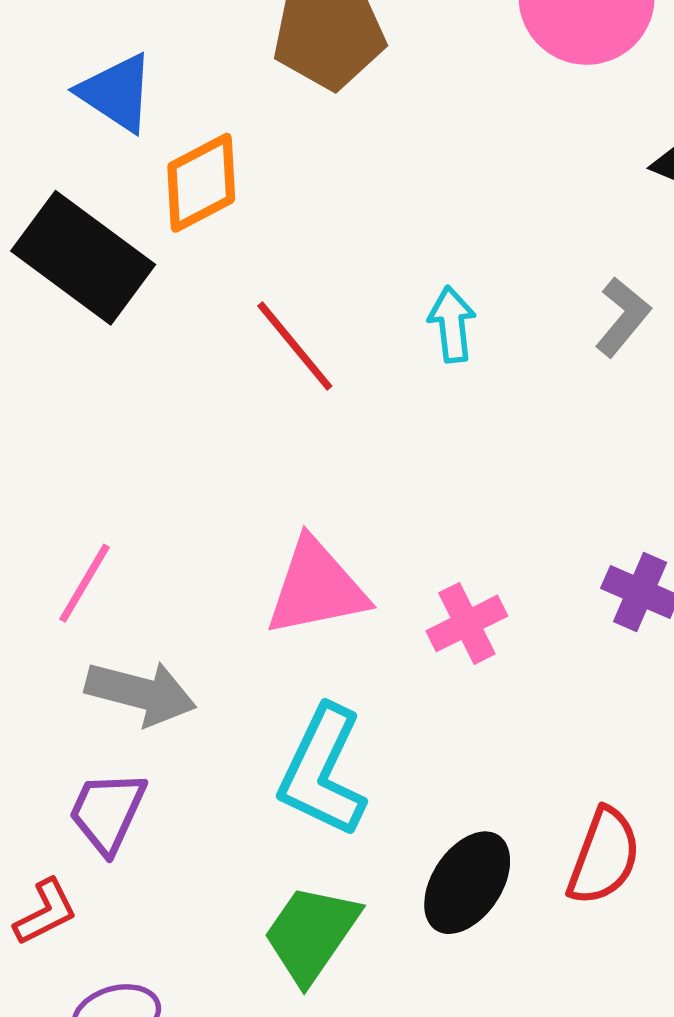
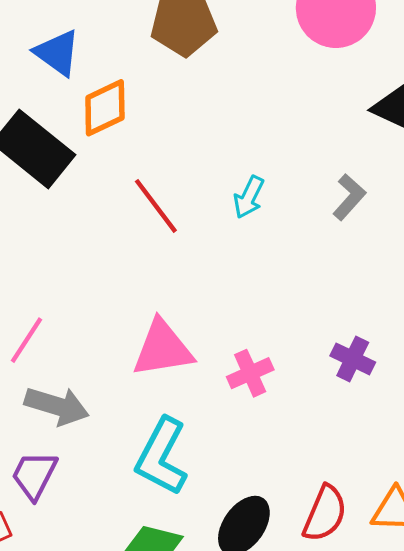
cyan arrow: (452, 324) -> (249, 197), turned -150

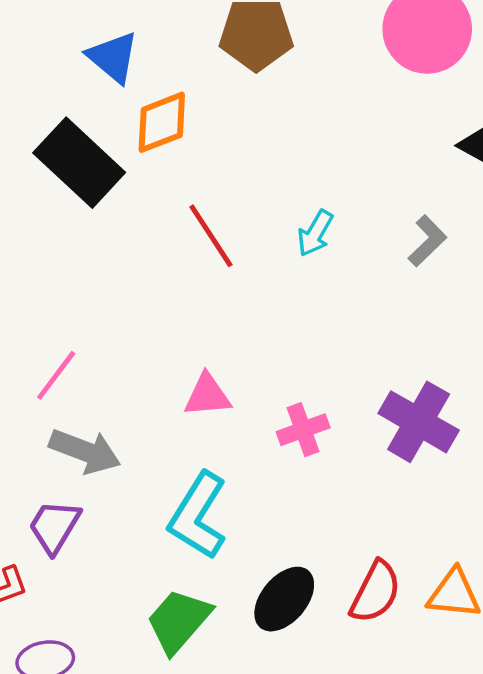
pink triangle: (163, 349) -> (207, 395), size x0.7
purple cross: (353, 359) -> (419, 422), size x1.6

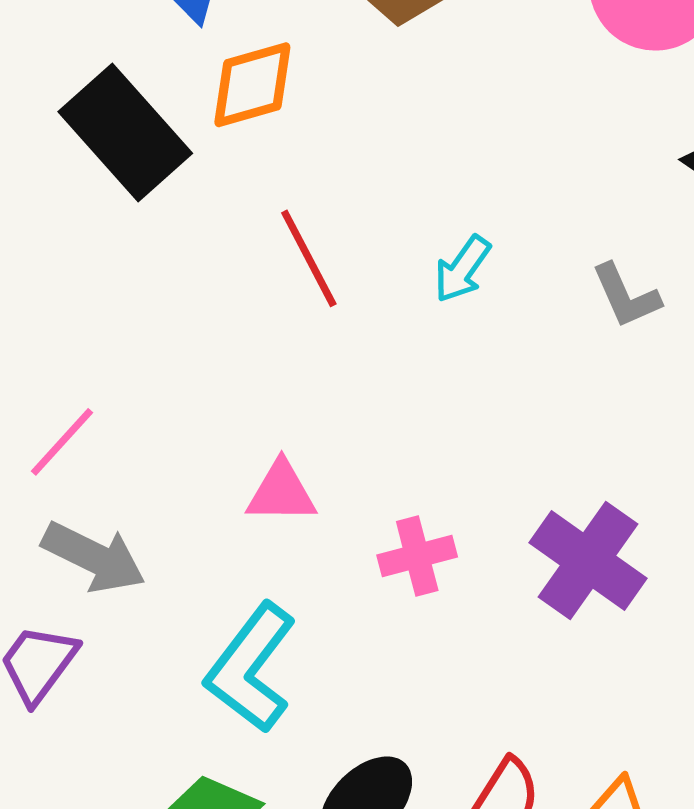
gray L-shape: (427, 241) -> (626, 296), turned 105

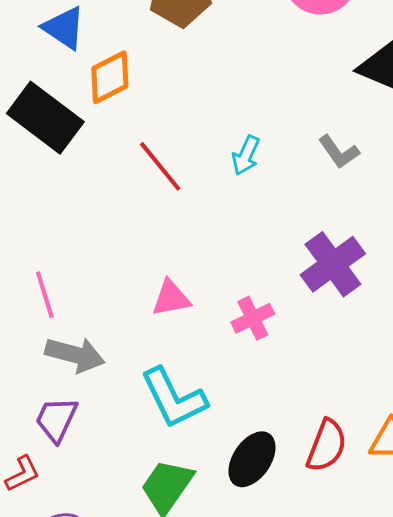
pink line: (62, 442) -> (45, 295), turned -48
purple cross: (588, 560) -> (333, 264), moved, turned 30
cyan L-shape: (251, 668) -> (174, 398), turned -52

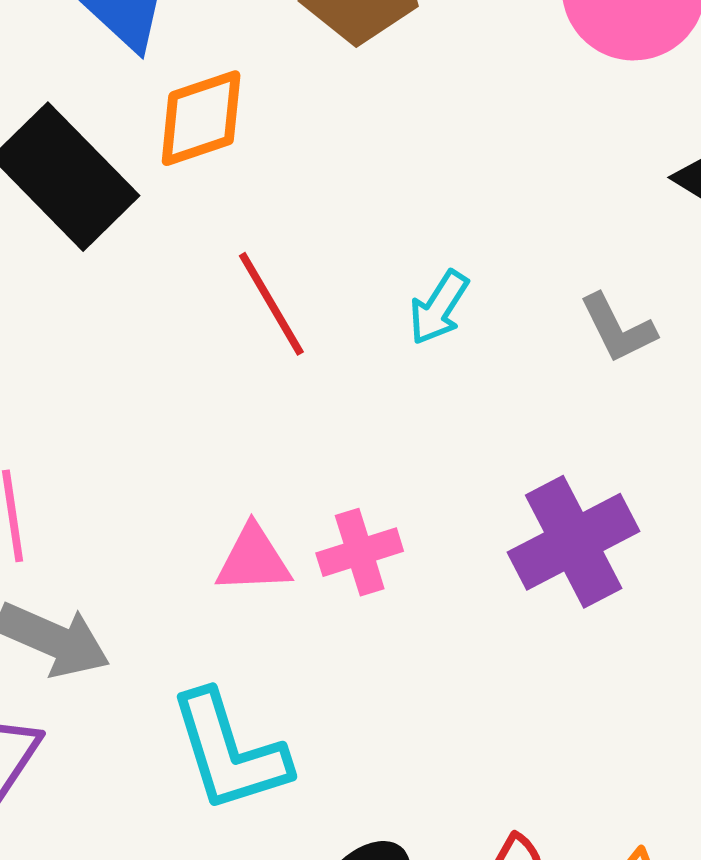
pink cross: (253, 318) -> (360, 552), moved

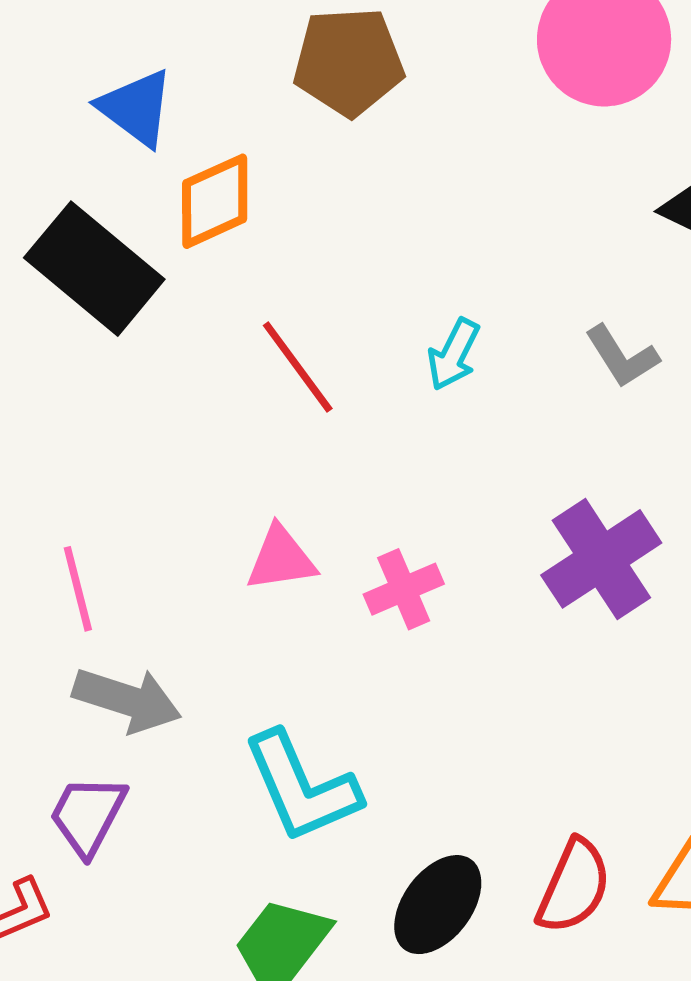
pink triangle: (253, 559) -> (281, 559), moved

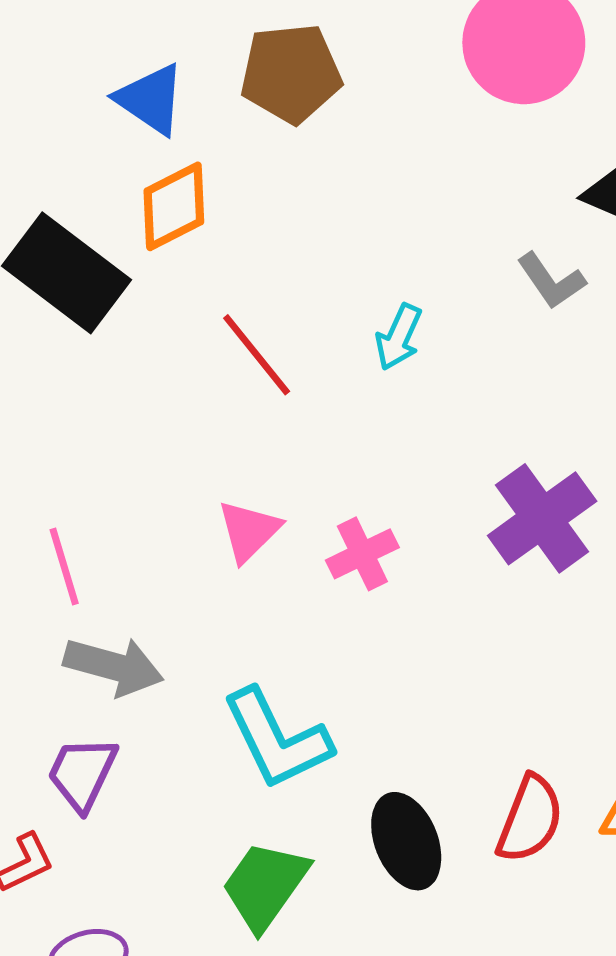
blue triangle: (136, 108) -> (151, 99), moved
gray L-shape: (622, 356) -> (551, 281), moved
pink triangle: (281, 559) -> (249, 531), turned -34
black ellipse: (438, 905) -> (406, 841), turned -56

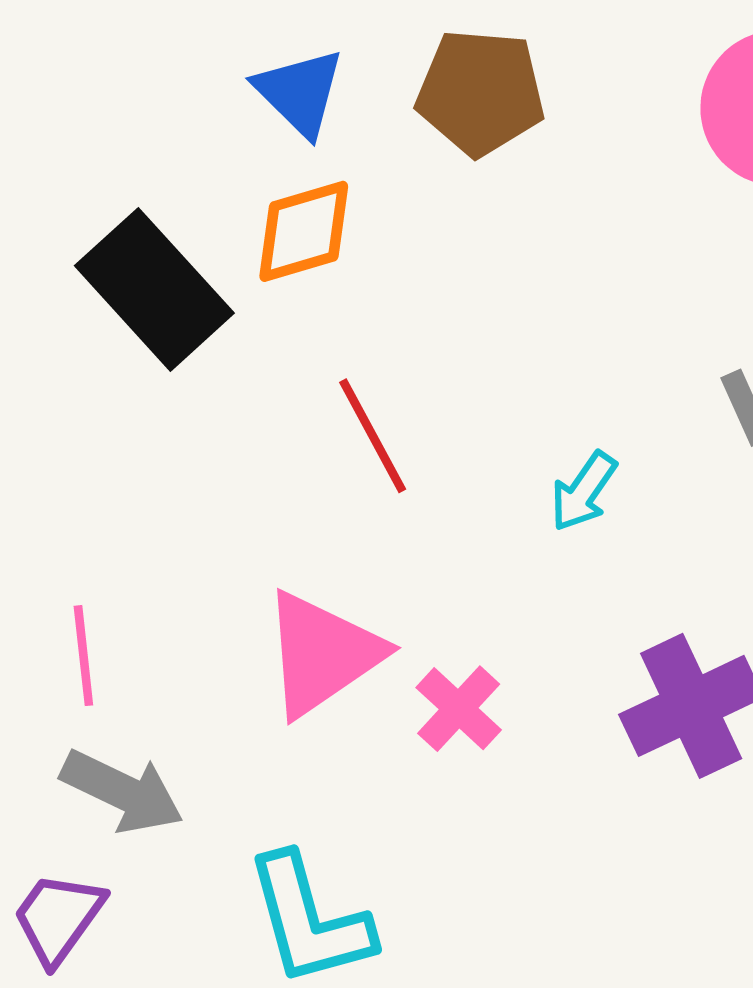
cyan arrow: (399, 337) -> (583, 491), moved
pink triangle: (249, 531) -> (322, 654), size x1.6
pink cross: (362, 554) -> (459, 709), turned -32

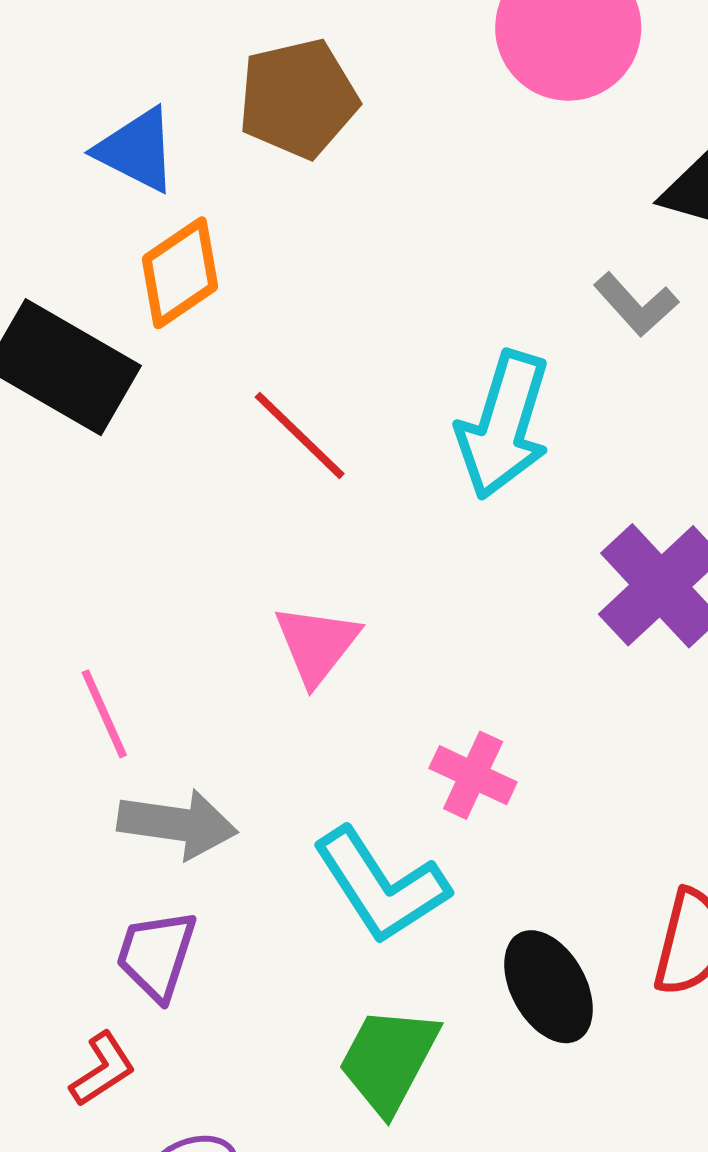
cyan arrow: (583, 491) -> (503, 425), size x1.8
pink triangle: (322, 654) -> (317, 644), size x0.7
pink cross: (459, 709) -> (473, 775), moved

